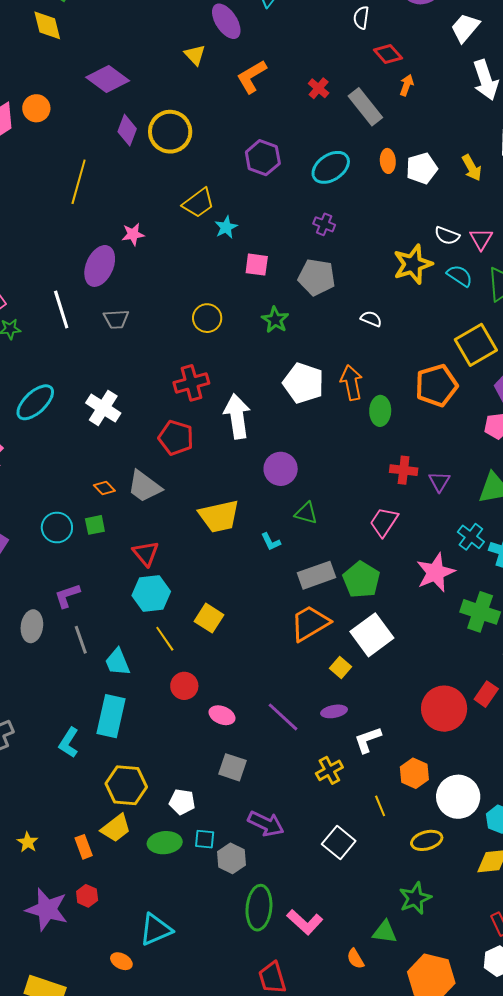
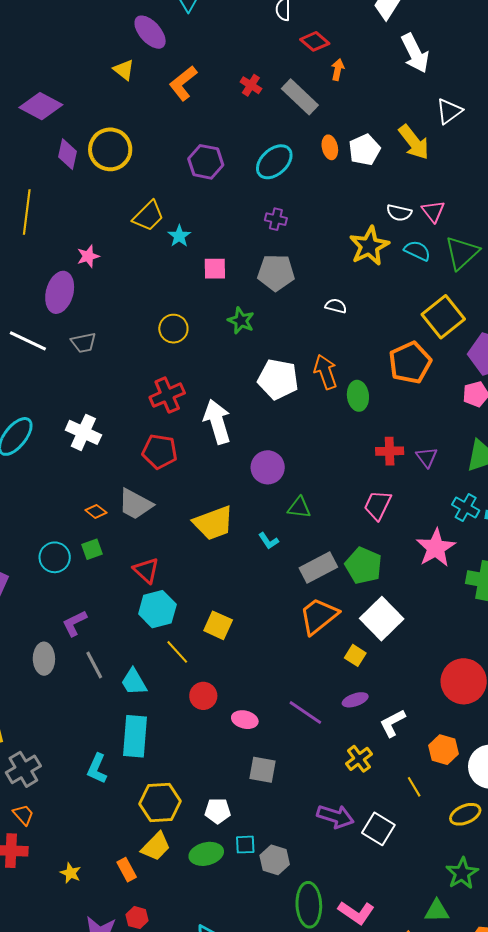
yellow arrow: (472, 168) -> (414, 142), size x1.4
white line: (61, 310) -> (28, 341), turned -39
purple arrow: (266, 824) -> (335, 816), moved

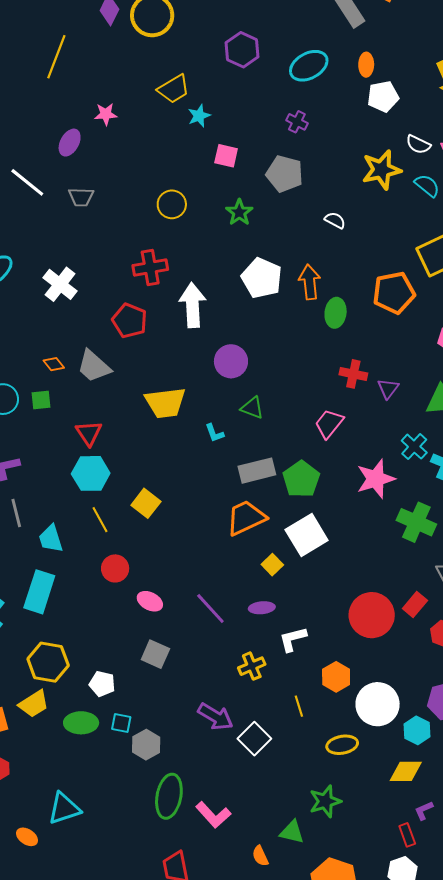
white pentagon: (364, 150) -> (383, 97), moved
purple ellipse: (60, 292) -> (70, 143), size x0.7

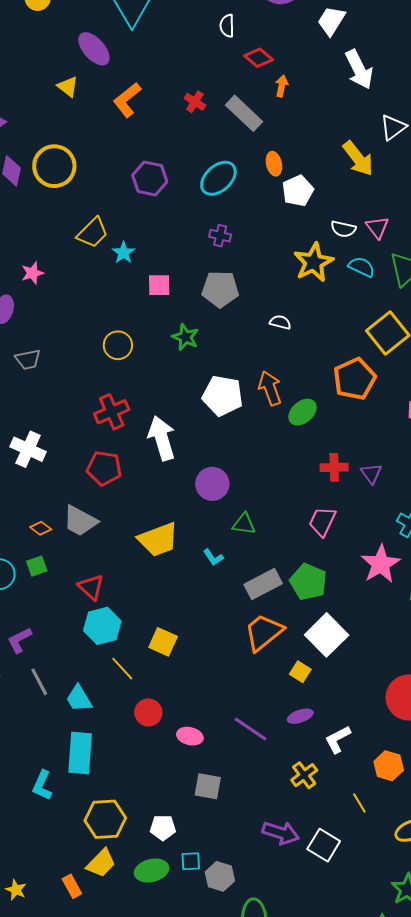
green ellipse: (336, 313) -> (303, 412), turned 56

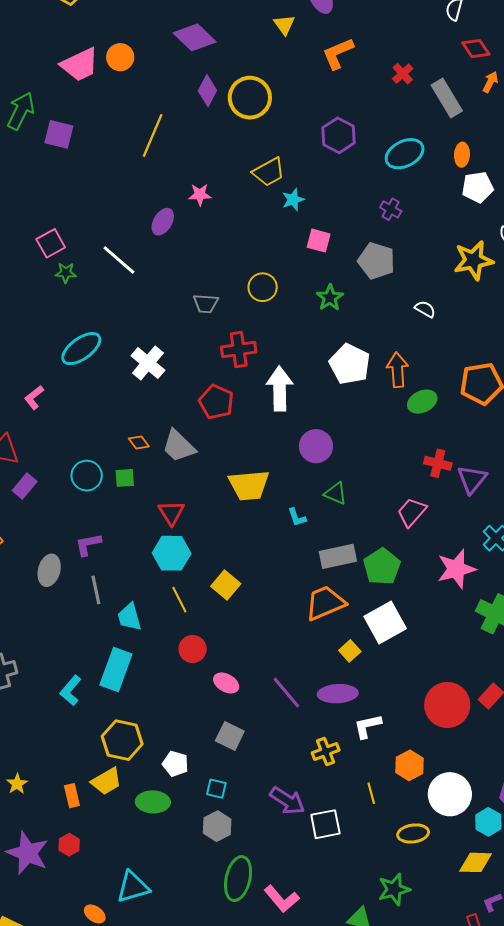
gray trapezoid: (28, 359) -> (206, 303), moved
purple triangle: (371, 473) -> (472, 479), size x1.4
purple ellipse: (300, 716) -> (338, 694), size x1.5
white square: (324, 845) -> (325, 824), turned 32
cyan square: (191, 861) -> (216, 789), moved

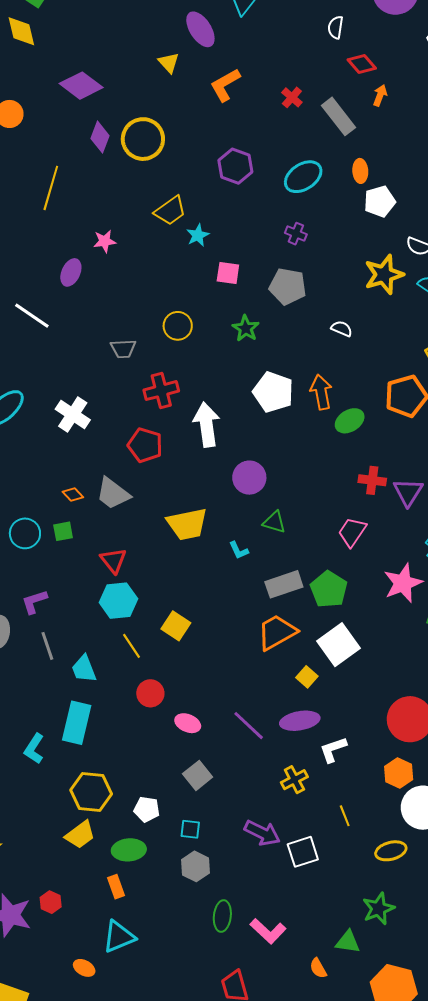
gray square: (230, 736) -> (198, 775), turned 32
orange hexagon: (409, 765) -> (399, 773), moved
orange rectangle: (72, 796) -> (116, 887), moved
green ellipse: (238, 879) -> (222, 916), size x0.7

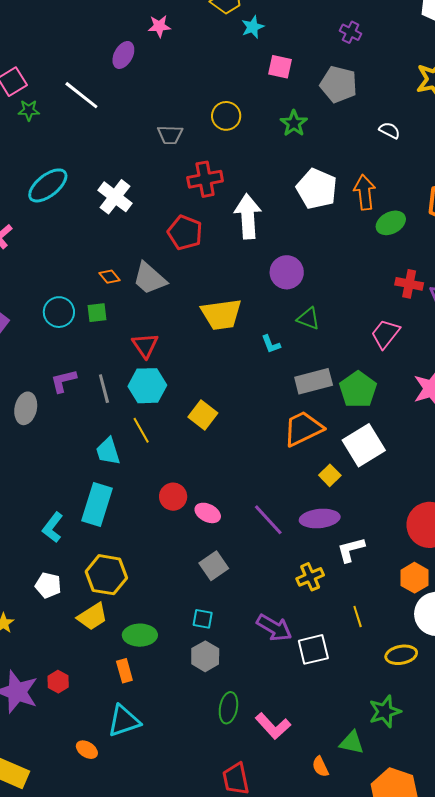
gray line: (47, 646) -> (104, 389), moved
yellow line: (131, 646) -> (141, 430), moved
red circle: (150, 693) -> (173, 497), moved
white pentagon: (147, 809) -> (48, 585), moved

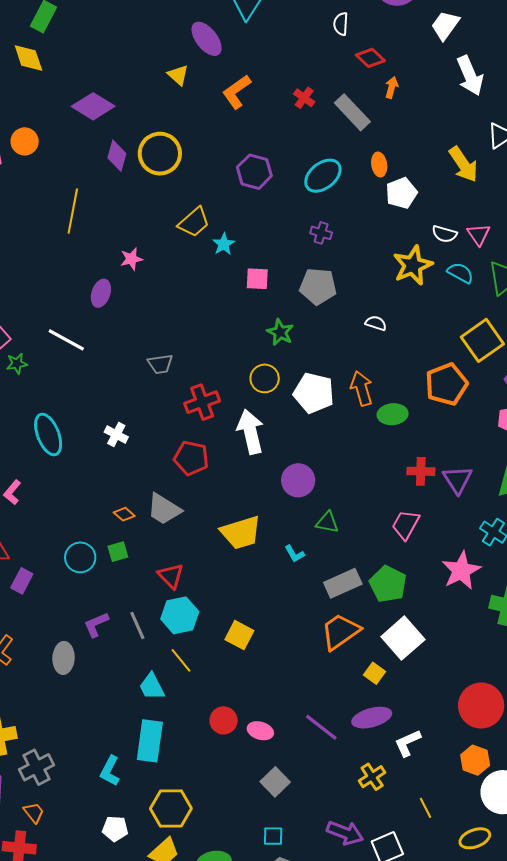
yellow circle: (226, 116) -> (265, 378), moved
cyan ellipse: (48, 185) -> (48, 434), turned -63
white cross: (115, 197) -> (116, 434), size x0.7
green ellipse: (391, 223) -> (393, 414), turned 32

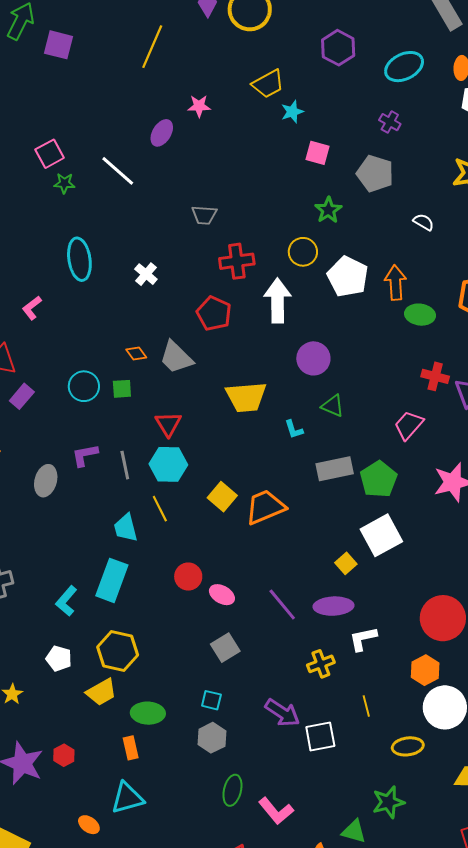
orange trapezoid: (340, 632) -> (265, 507), moved

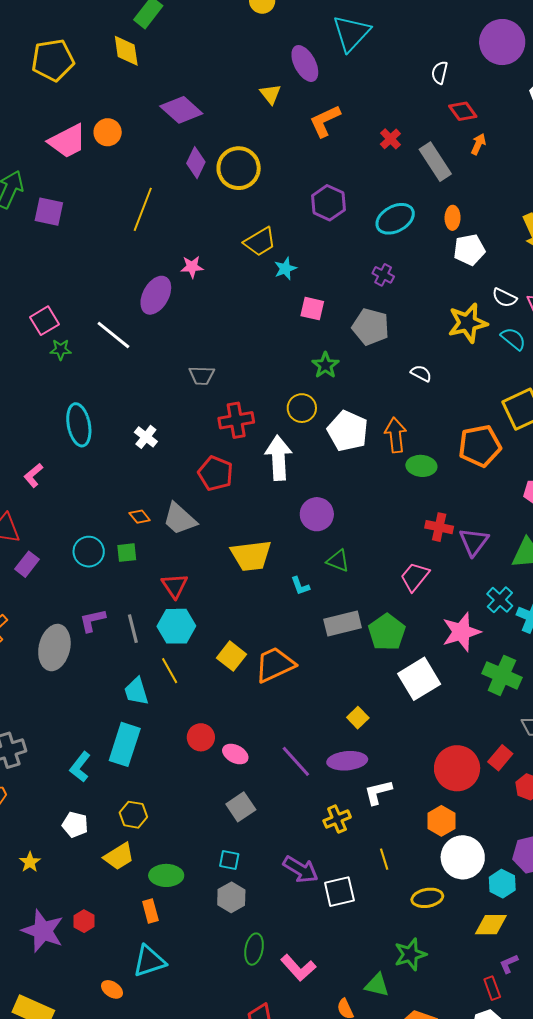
purple ellipse: (162, 133) -> (156, 295), size x1.4
gray ellipse: (46, 481) -> (54, 648), size x1.4
white square: (381, 535) -> (419, 679), moved
yellow hexagon: (118, 651) -> (133, 815), size x0.7

